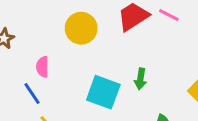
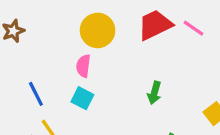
pink semicircle: (42, 67) -> (83, 66), moved
cyan square: (103, 92) -> (82, 98), moved, size x0.6

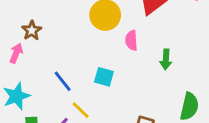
pink semicircle: (83, 66) -> (131, 40), moved

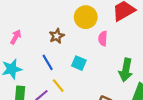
brown star: (32, 30) -> (57, 36), moved
green arrow: (166, 59) -> (126, 70), moved, size x1.5

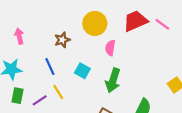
pink arrow: (16, 37) -> (19, 36), turned -48
green arrow: (126, 70) -> (113, 80), moved

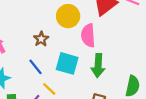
pink semicircle: (110, 48) -> (88, 35), size x1.5
cyan square: (82, 71) -> (67, 63), size x1.5

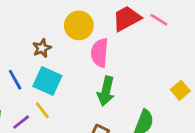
cyan square: (67, 63) -> (47, 81), moved
blue line: (35, 67) -> (15, 80), moved

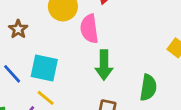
brown star: (42, 48) -> (18, 29), moved

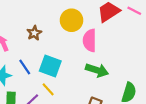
green arrow: (104, 65) -> (97, 70), turned -80

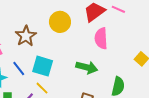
brown star: (34, 33) -> (26, 36), size x1.5
pink semicircle: (90, 40) -> (101, 38), moved

